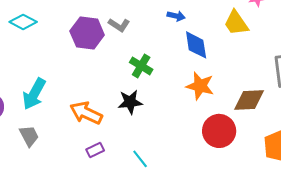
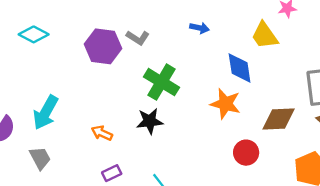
blue diamond: (196, 45) -> (240, 68), moved
green cross: (141, 66) -> (162, 82), size x1.4
orange arrow: (86, 113) -> (102, 133), size x0.6
red circle: (219, 131) -> (246, 153), size x0.7

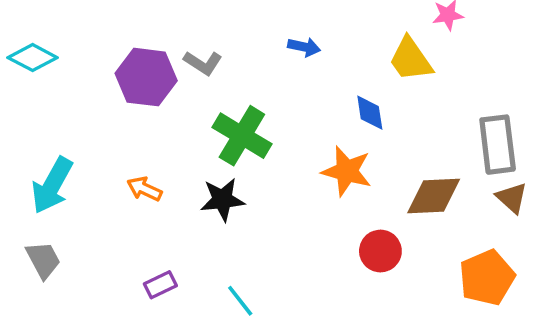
blue diamond: (240, 68) -> (370, 113), size x0.7
orange arrow: (102, 133) -> (144, 189), moved

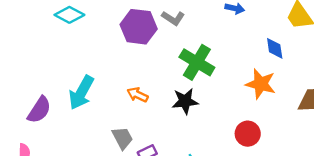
red circle: (380, 251) -> (248, 134), moved
gray trapezoid: (43, 260) -> (122, 138), moved

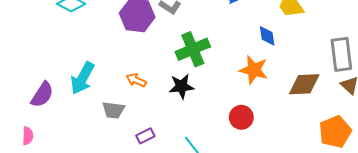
green cross: (197, 62) -> (193, 49), turned 36
gray trapezoid: (122, 138) -> (113, 110), moved, turned 125

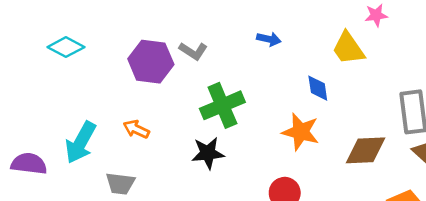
orange arrow: (136, 80) -> (136, 129), moved
purple semicircle: (42, 95) -> (29, 164), turned -116

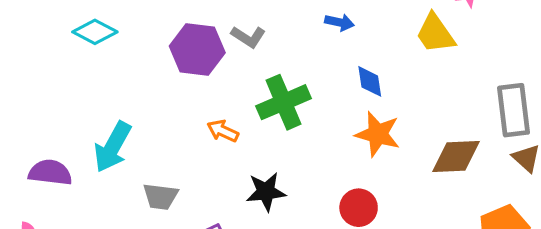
blue diamond: (318, 88) -> (370, 81), moved
orange arrow: (136, 129) -> (223, 131), moved
black star: (208, 153) -> (266, 192), moved

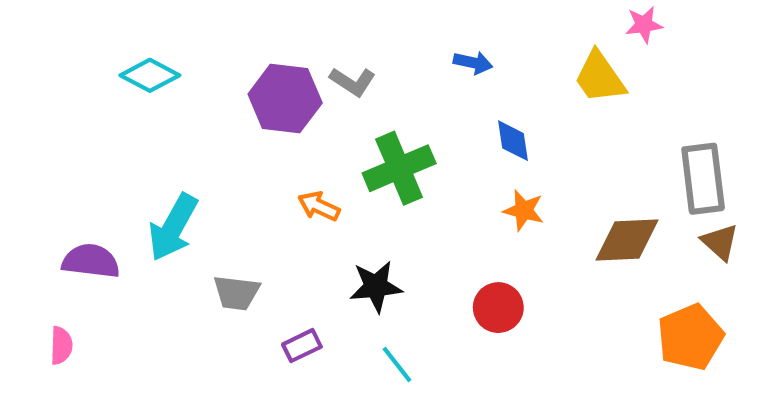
orange star: (378, 134) -> (524, 210), size x0.7

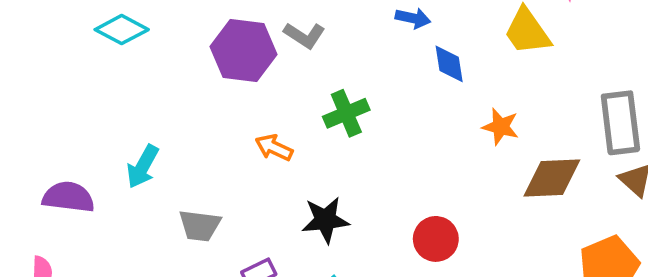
blue diamond: (513, 141) -> (449, 64), moved
green cross: (399, 168) -> (346, 113), size x0.7
orange star: (524, 210) -> (501, 127), moved
cyan arrow: (173, 227) -> (143, 167), size x0.7

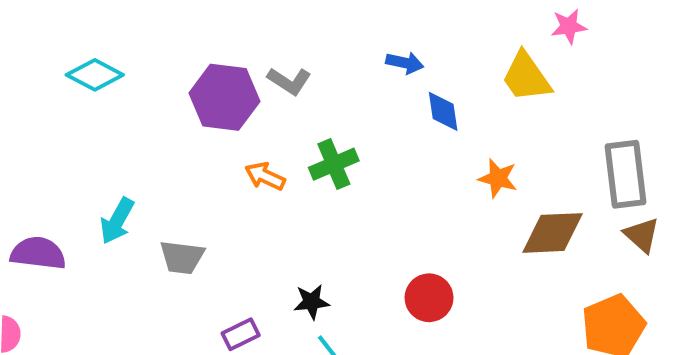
orange arrow: (274, 148) -> (265, 176), moved
black star: (325, 220) -> (312, 302), moved, size x0.7
gray trapezoid: (200, 226) -> (182, 257), moved

